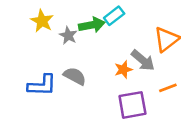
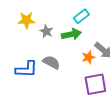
yellow star: (42, 21) -> (26, 20), turned -30
green arrow: (92, 25) -> (71, 34), moved

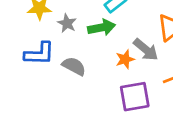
blue L-shape: (26, 69) -> (39, 54), moved

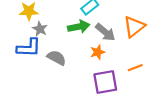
gray star: (67, 23) -> (40, 29), moved
gray arrow: (146, 50) -> (105, 32), moved

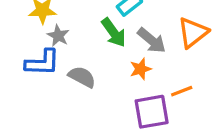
green arrow: (79, 27) -> (114, 33), turned 65
orange line: (135, 68) -> (182, 91), moved

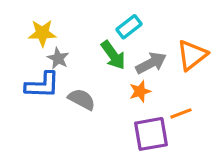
gray arrow: (152, 40) -> (151, 63), turned -68

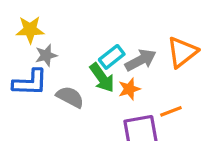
cyan rectangle: (129, 27) -> (112, 57), moved
green arrow: (113, 55) -> (102, 78), moved
gray star: (58, 58) -> (46, 55), turned 30

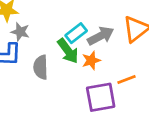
gray star: (46, 55) -> (20, 32), turned 30
gray semicircle: (70, 97) -> (41, 67), turned -120

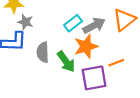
green arrow: (68, 51) -> (66, 62), moved
orange star: (91, 60) -> (86, 46), size x1.5

